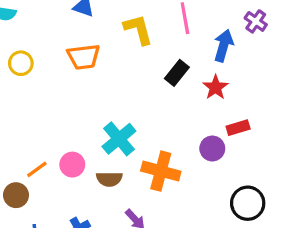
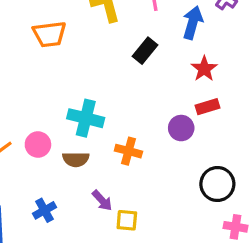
red star: (215, 87) -> (204, 69), moved
cyan cross: (119, 139) -> (86, 118), turned -36
orange cross: (161, 171) -> (128, 151), size x0.7

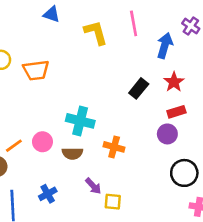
orange trapezoid: (49, 34) -> (36, 70), moved
black rectangle: (145, 51) -> (139, 88), moved
purple circle: (181, 128) -> (167, 134), moved

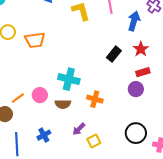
black circle: (184, 173) -> (136, 133), moved
purple arrow: (93, 186) -> (79, 129), turned 88
yellow square: (113, 202) -> (94, 141), turned -32

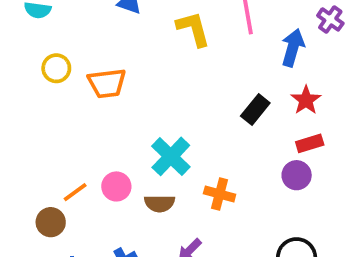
cyan cross: (69, 79) -> (171, 156), turned 30

